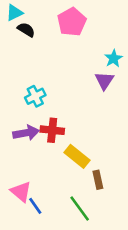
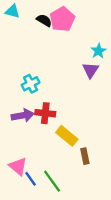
cyan triangle: (14, 13) -> (12, 11), turned 42
black semicircle: (26, 30) -> (44, 20), moved
green line: (80, 209) -> (52, 181), moved

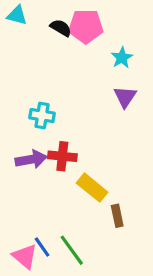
pink pentagon: (62, 19) -> (86, 26), turned 30
cyan star: (98, 51) -> (122, 58), moved
cyan cross: (31, 84) -> (42, 116), turned 36
pink triangle: (18, 166) -> (25, 256), moved

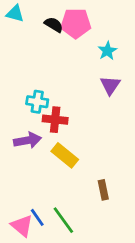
red cross: (62, 156) -> (55, 120), moved
yellow rectangle: (92, 188) -> (65, 155), moved

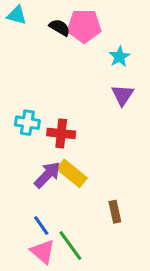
cyan cross: (37, 102) -> (27, 123), moved
purple arrow: (28, 140) -> (47, 175), moved, turned -36
blue line: (37, 217) -> (41, 226), moved
pink triangle: (22, 226) -> (43, 252), moved

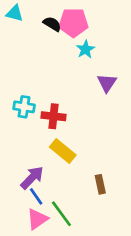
cyan star: (119, 57) -> (86, 49), moved
purple arrow: (47, 175) -> (32, 178), moved
pink triangle: (43, 252) -> (37, 219), turned 45

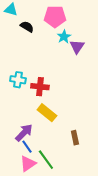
black semicircle: (52, 24) -> (27, 27), moved
purple triangle: (107, 83) -> (77, 47), moved

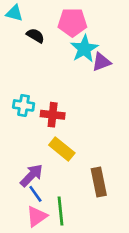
cyan star: (64, 37) -> (84, 49), size x1.5
purple triangle: (77, 47) -> (101, 62), turned 35
brown rectangle: (75, 138) -> (99, 182), size x1.5
green line: (46, 160) -> (61, 211), turned 30

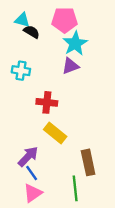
cyan triangle: (14, 13) -> (22, 20), moved
purple triangle: (101, 62) -> (70, 66), moved
cyan cross: (24, 105) -> (21, 71), moved
green line: (61, 211) -> (75, 188), moved

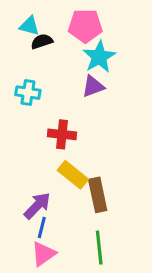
black semicircle: (32, 32) -> (42, 41), turned -49
brown rectangle: (88, 162) -> (98, 195), moved
blue line: (32, 173) -> (42, 227), turned 49

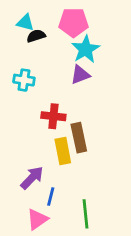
yellow rectangle: (73, 175) -> (63, 151), turned 40
brown rectangle: (98, 195) -> (79, 138), moved
blue line: (42, 227) -> (51, 197), moved

